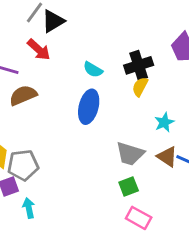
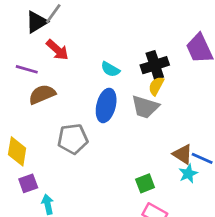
black triangle: (53, 21) -> (37, 22), moved
cyan star: (164, 122) -> (188, 174), moved
gray trapezoid: (130, 154) -> (145, 107), moved
gray pentagon: (23, 165) -> (73, 139), moved

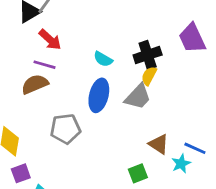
purple line: (27, 69) -> (45, 65), moved
gray trapezoid: (145, 107) -> (138, 97), turned -64
brown triangle: (183, 154) -> (159, 144), moved

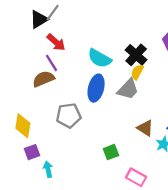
black cross: (148, 55) -> (136, 55), turned -30
cyan semicircle: (103, 59) -> (99, 58), size x1.5
purple line: (45, 65) -> (51, 63), turned 42
green square: (138, 173) -> (111, 152), moved

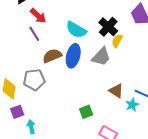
yellow semicircle: (137, 72) -> (117, 41), moved
brown semicircle: (43, 79) -> (52, 56), moved
gray pentagon: (69, 115) -> (34, 80), moved

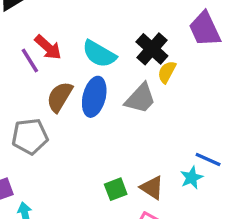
red arrow: (38, 16) -> (48, 47), moved
brown semicircle: (52, 56) -> (60, 97), turned -36
brown triangle: (116, 91) -> (152, 188), moved

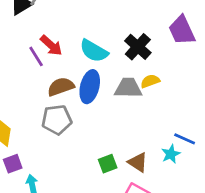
yellow semicircle: (167, 72) -> (150, 81), moved, turned 42
brown semicircle: (60, 97) -> (61, 87), turned 40
gray trapezoid: (140, 98) -> (128, 88), turned -132
gray pentagon: (30, 136) -> (57, 120), moved

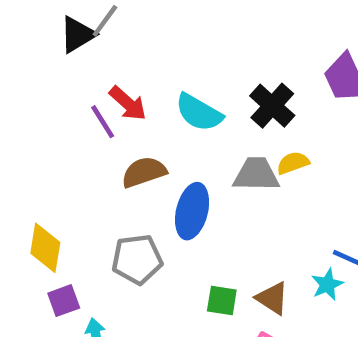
blue ellipse: (90, 87) -> (192, 211), moved
gray pentagon: (57, 120) -> (137, 259), moved
green square: (108, 164) -> (222, 301), turned 30

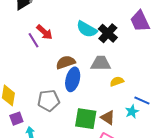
cyan semicircle: (199, 113) -> (87, 29), moved
yellow semicircle: (293, 163) -> (117, 81), moved
brown semicircle: (144, 172) -> (66, 62), moved
green square: (222, 301) -> (86, 119), size x1.6

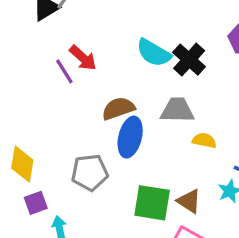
yellow semicircle: (117, 81) -> (204, 140), turned 32

